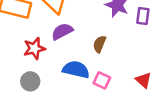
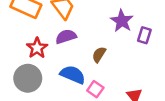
red star: (34, 48) -> (37, 48), turned -30
gray circle: (30, 81) -> (28, 78), size x1.5

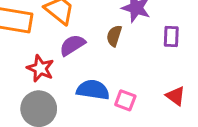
purple rectangle: (144, 35) -> (171, 36), moved
brown semicircle: (99, 55) -> (114, 36), moved

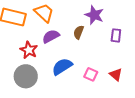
blue semicircle: (93, 90) -> (62, 67), turned -45
pink square: (125, 100) -> (91, 74), moved

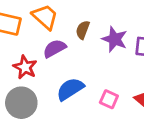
purple star: (94, 15) -> (115, 39), moved
brown semicircle: (79, 32) -> (83, 30), moved

